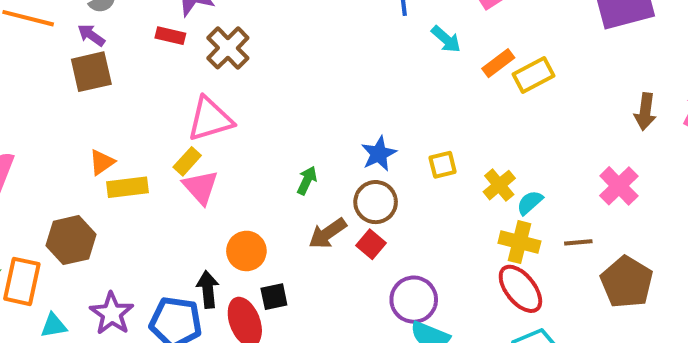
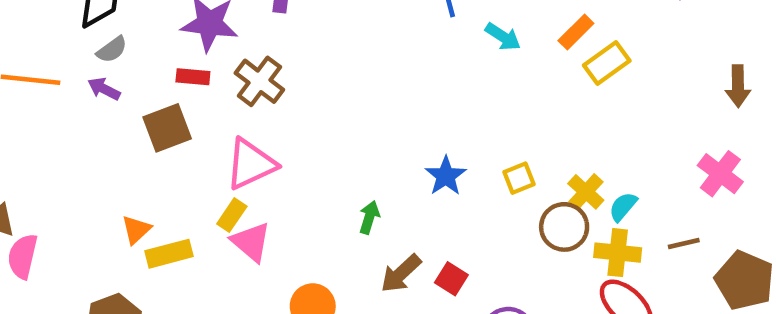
orange rectangle: (498, 63) -> (576, 32), moved
brown square: (91, 72) -> (167, 128), moved
brown circle: (376, 202) -> (564, 227), moved

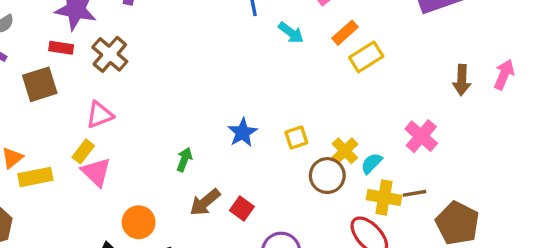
pink triangle: (251, 164) -> (100, 115), size x0.7
pink cross: (720, 174) -> (421, 136), moved
yellow cross: (618, 253) -> (384, 197), moved

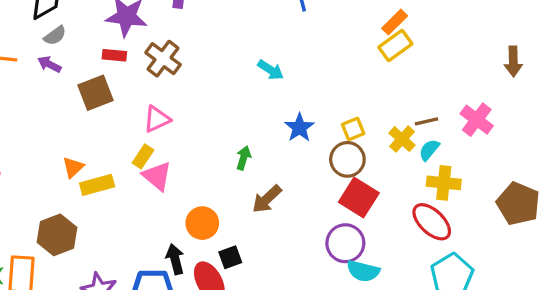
cyan arrow: (291, 33) -> (271, 70), moved
yellow rectangle: (366, 57) -> (395, 45), moved
brown circle: (327, 176) -> (347, 159), moved
brown line: (414, 193) -> (427, 121), moved
red square: (242, 208) -> (359, 198), moved, size x1.6

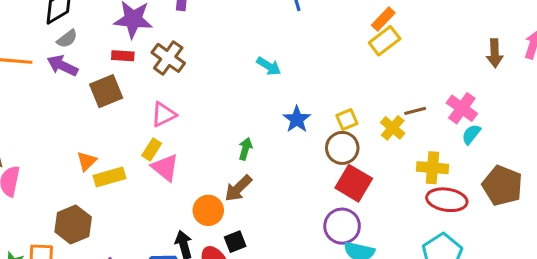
purple arrow: (49, 64) -> (62, 66), size x1.4
cyan semicircle: (429, 150) -> (471, 134), moved
brown arrow: (267, 199) -> (238, 188), moved
red ellipse: (432, 222) -> (447, 200), moved, turned -33

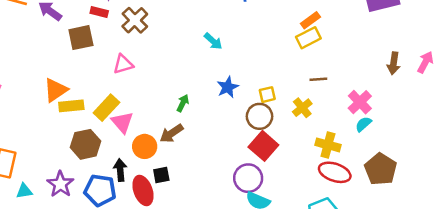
brown line: (415, 111) -> (318, 79), moved
yellow rectangle: (152, 150) -> (106, 108), moved, size x1.5
orange triangle: (87, 161) -> (56, 90), size x1.5
pink triangle: (165, 168) -> (122, 122), moved
brown hexagon: (73, 224) -> (86, 144), moved

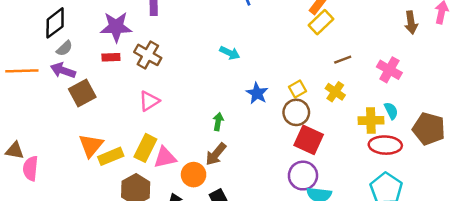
brown square: (81, 38) -> (82, 93), moved
pink triangle: (122, 122) -> (165, 158), turned -45
cyan semicircle: (363, 124) -> (391, 111), moved, turned 120

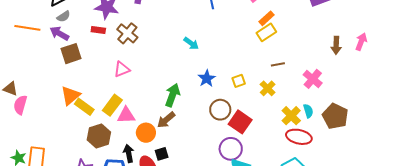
brown circle: (296, 112) -> (220, 110), moved
yellow cross: (371, 120) -> (291, 116), turned 36
green arrow: (218, 122) -> (172, 95), size x1.6
brown pentagon: (429, 129) -> (335, 116), moved
yellow rectangle: (111, 156) -> (84, 107), turned 48

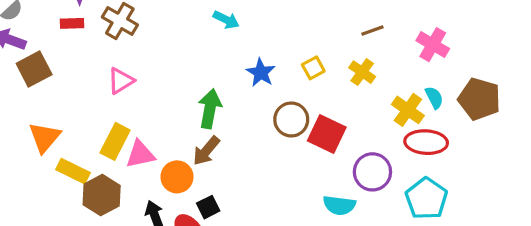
yellow rectangle: (84, 107) -> (73, 171), moved
purple circle: (231, 149) -> (372, 172), moved

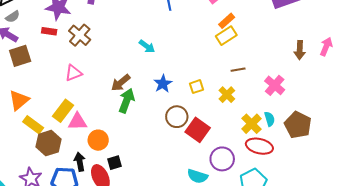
brown arrow: (206, 151) -> (121, 83), moved

